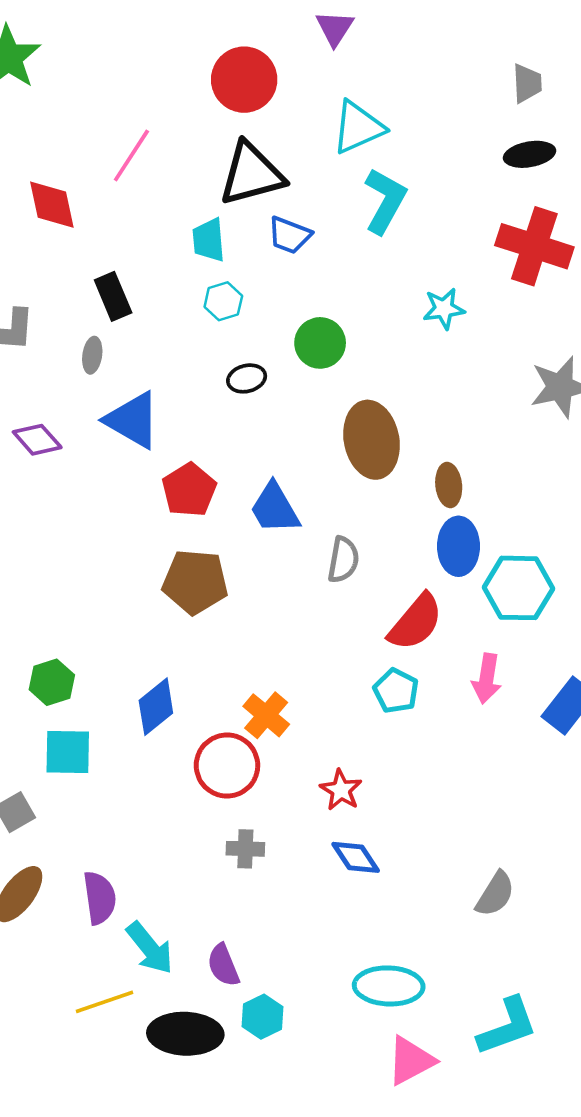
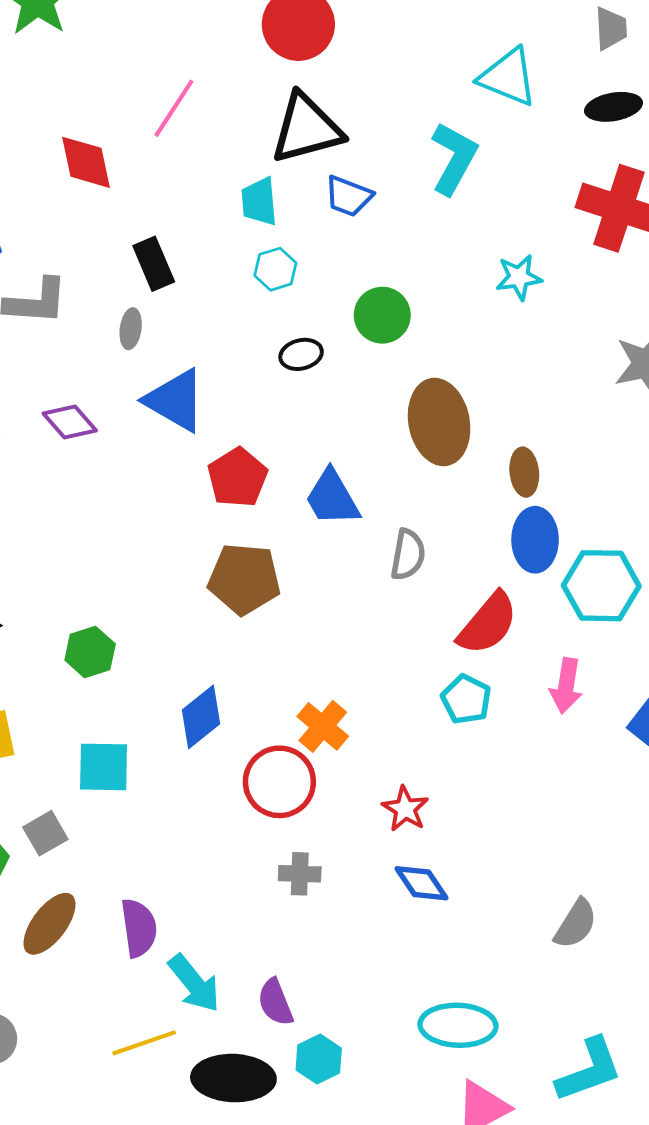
cyan triangle: (358, 127) -> (508, 77), moved, turned 46
green hexagon: (52, 682) -> (90, 652), moved

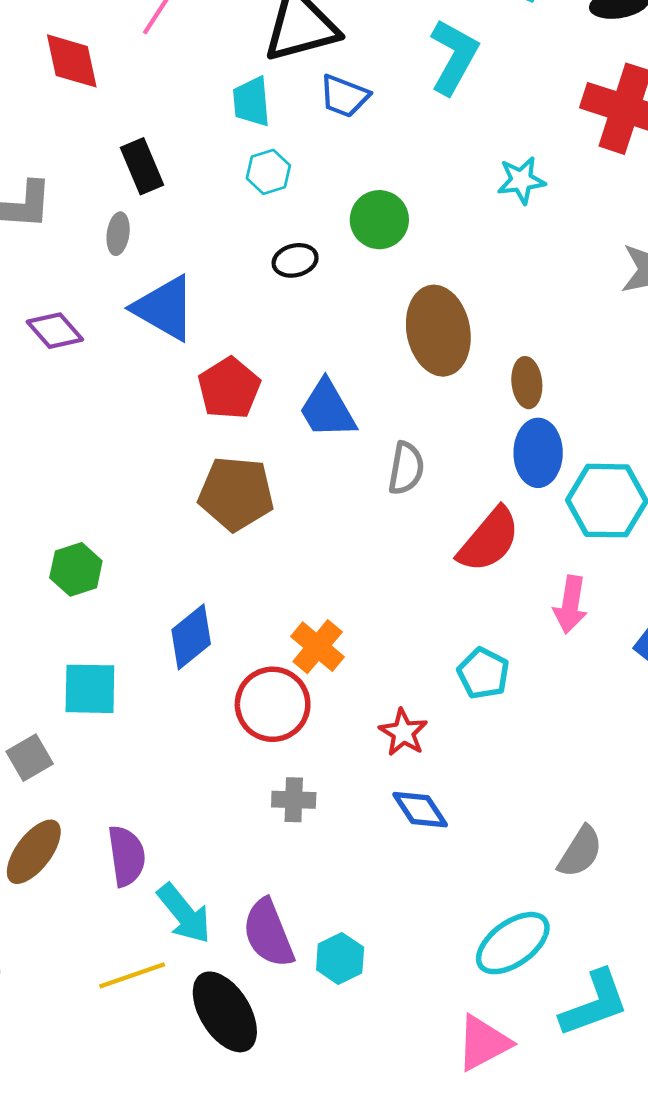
cyan pentagon: (466, 699) -> (483, 673), moved
purple semicircle: (275, 1002) -> (268, 933), size x1.4
cyan ellipse: (458, 1025) -> (513, 943), moved, turned -38
cyan hexagon: (319, 1059) -> (340, 959), moved
black ellipse: (233, 1078) -> (225, 1012), turned 56

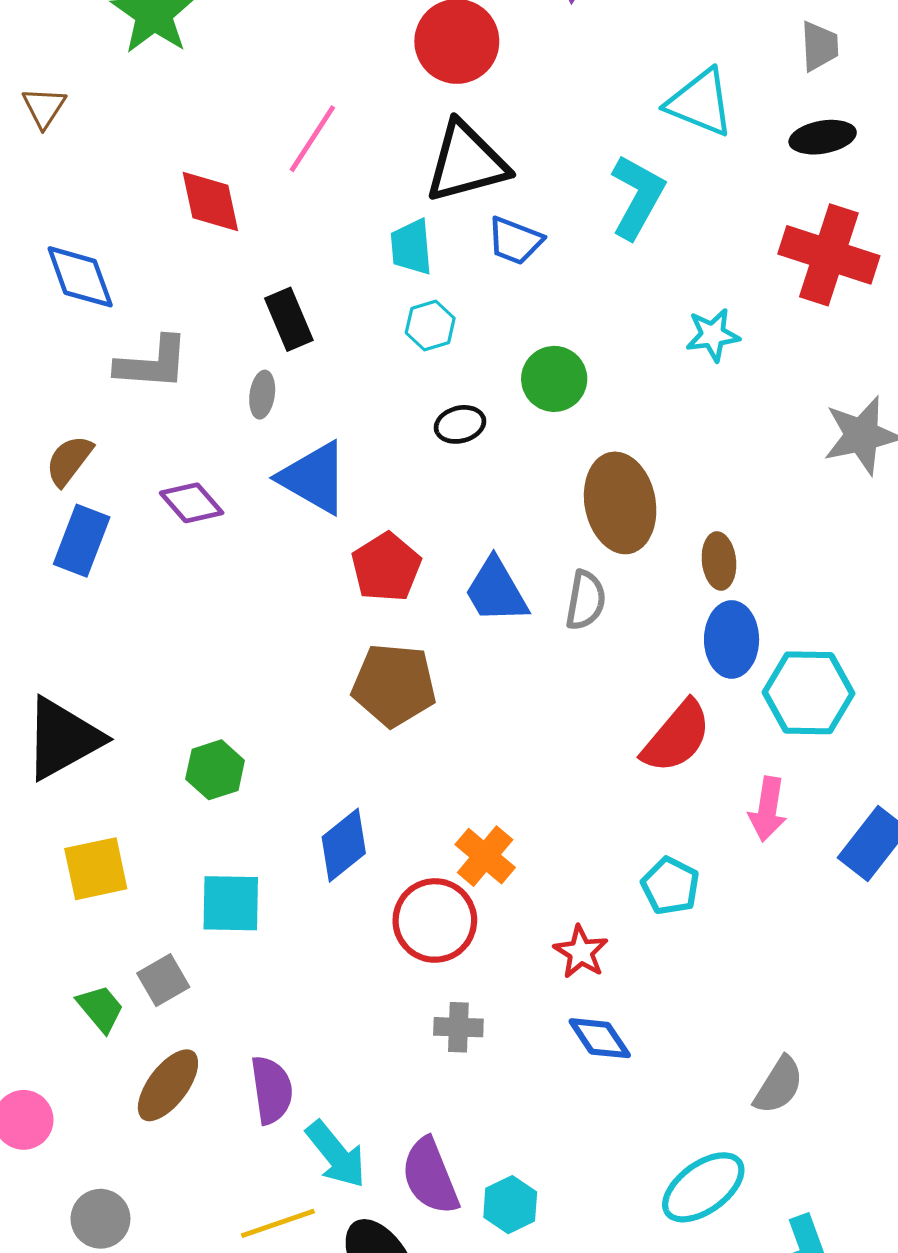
gray semicircle: (406, 468) -> (586, 600), moved

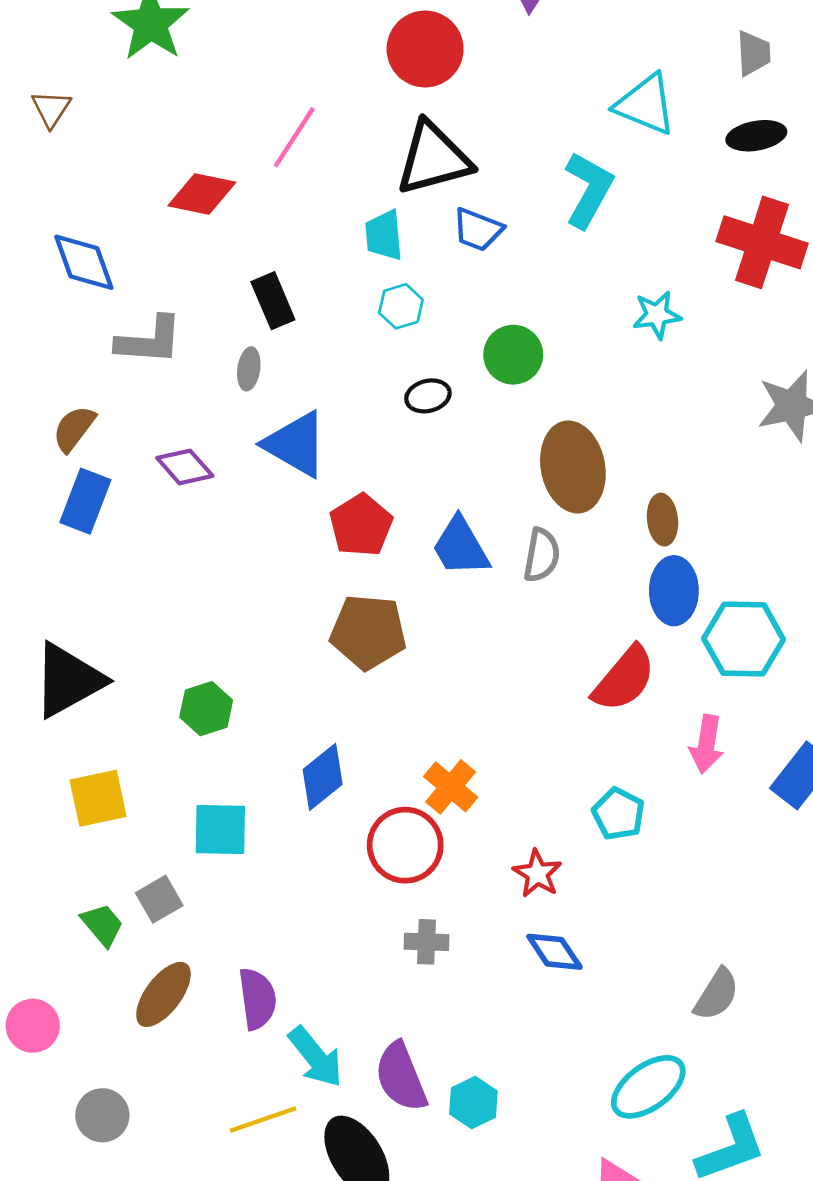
red diamond: (210, 202) -> (202, 194), turned -66

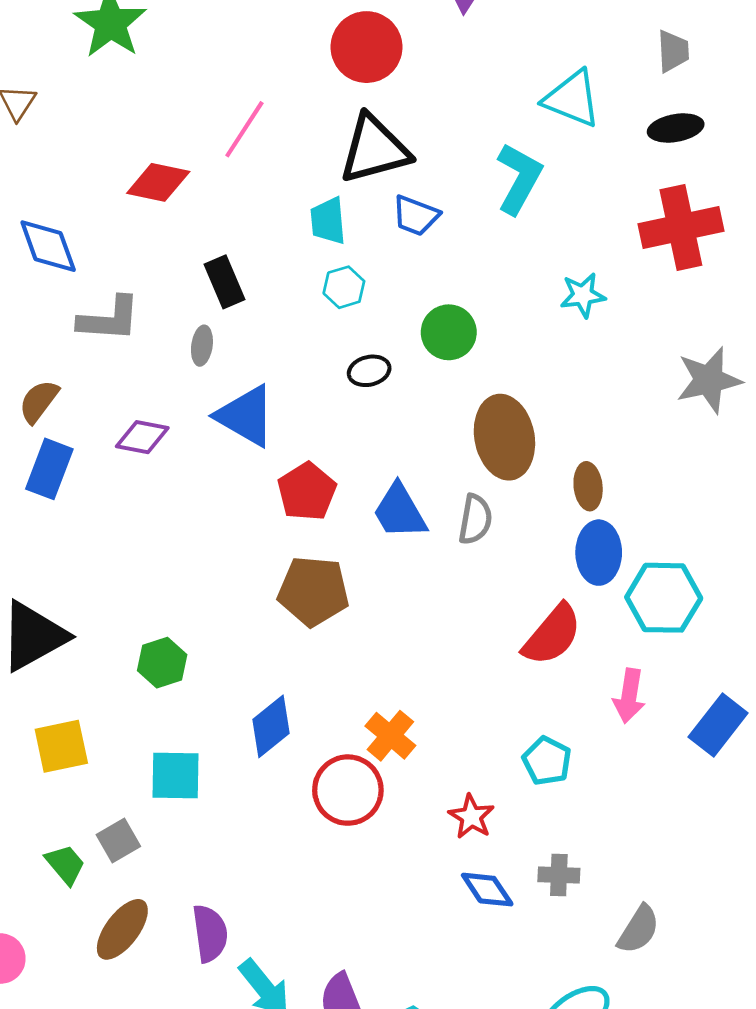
red cross: (762, 242) -> (681, 228), turned -30
purple diamond: (185, 467) -> (142, 437), turned -38
gray cross: (427, 942) -> (559, 875), moved

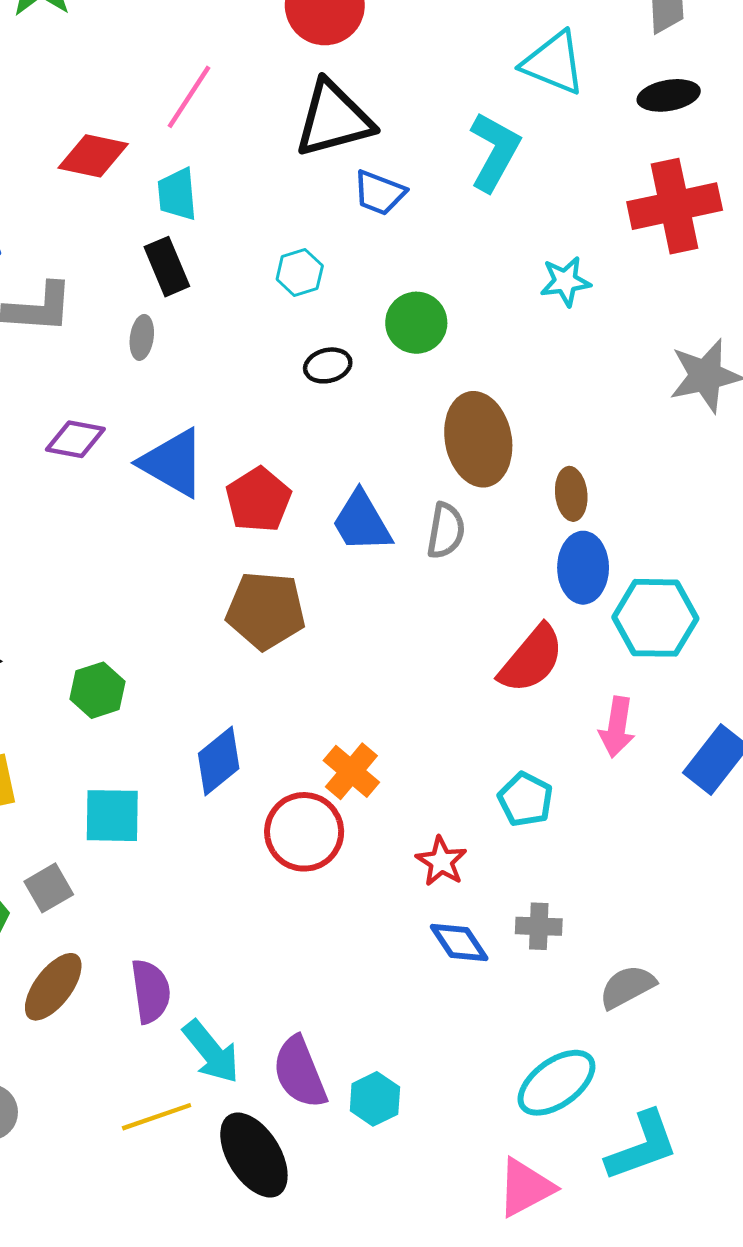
cyan trapezoid: (328, 221) -> (177, 194), moved
blue triangle: (246, 416) -> (173, 463), moved
gray semicircle: (638, 929) -> (627, 987), turned -150

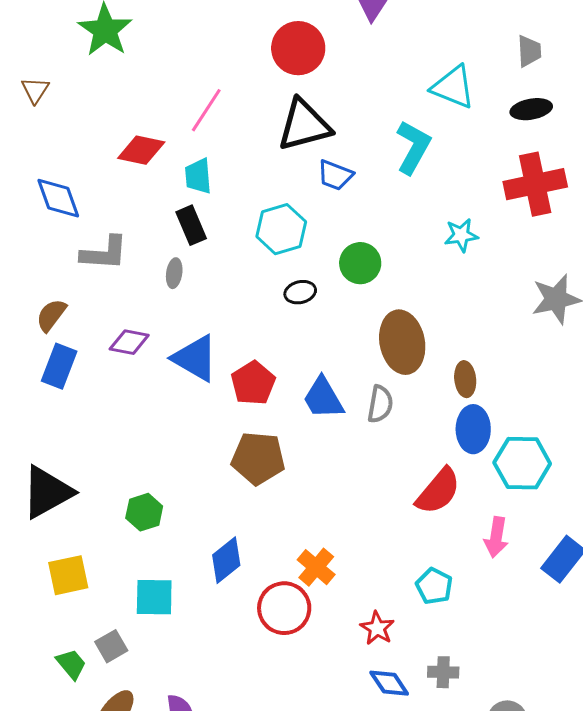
cyan hexagon: (300, 272) -> (281, 229), size x1.6

